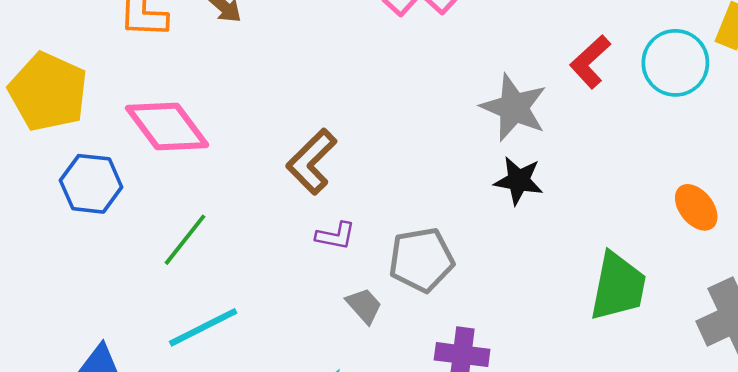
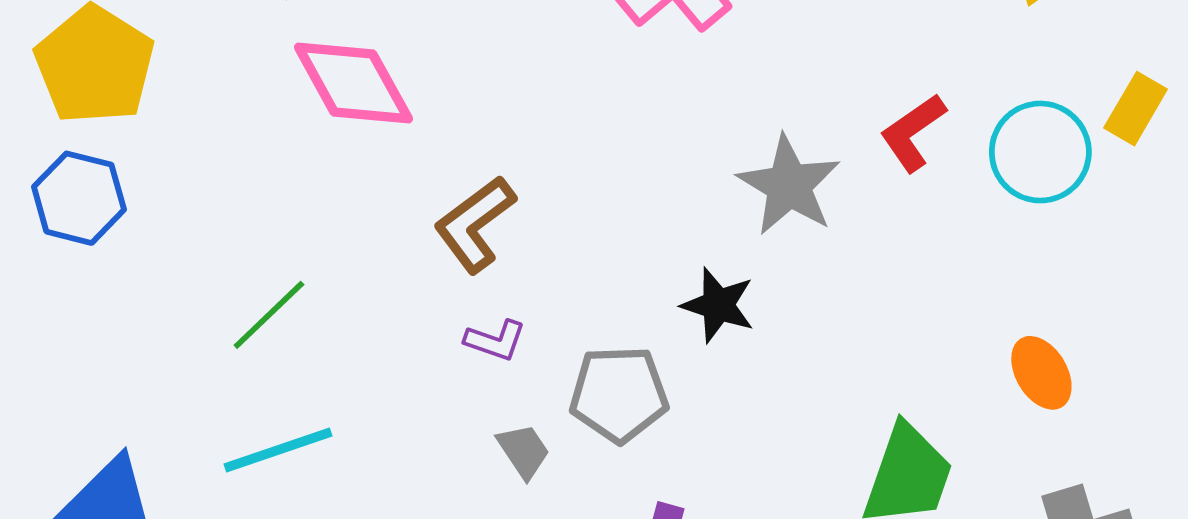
pink diamond: (167, 126) -> (353, 83), moved
black star: (519, 181) -> (718, 305), moved
blue hexagon: (91, 184) -> (79, 198), moved

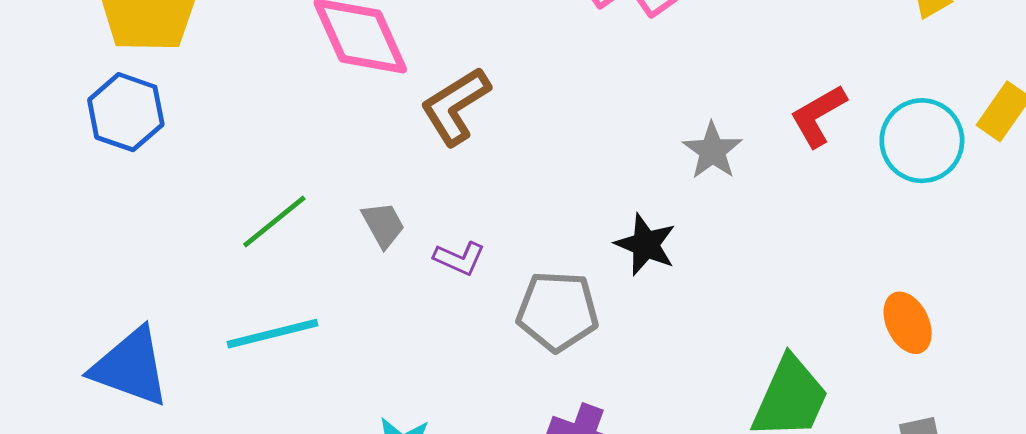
gray star: (789, 185) -> (712, 151), size x0.7
brown L-shape: (475, 224) -> (455, 106), moved
gray trapezoid: (523, 451) -> (383, 225), moved

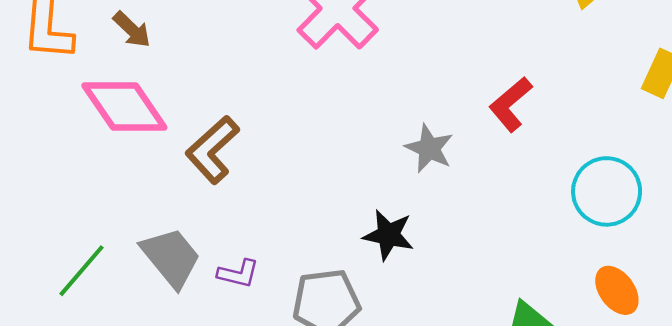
cyan circle: (922, 141) -> (607, 191), moved
gray trapezoid: (383, 225) -> (171, 257), size x1.6
orange ellipse: (908, 323) -> (617, 290), moved

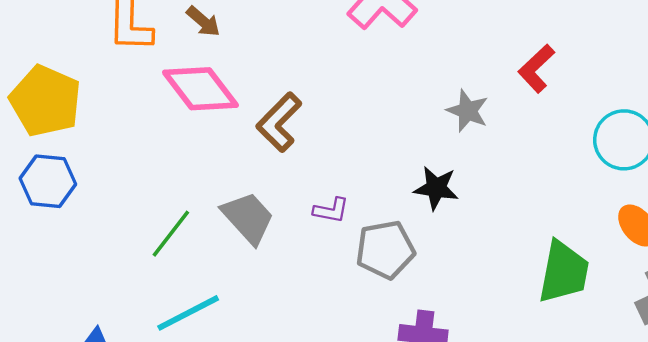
purple L-shape: (238, 274) -> (331, 210), moved

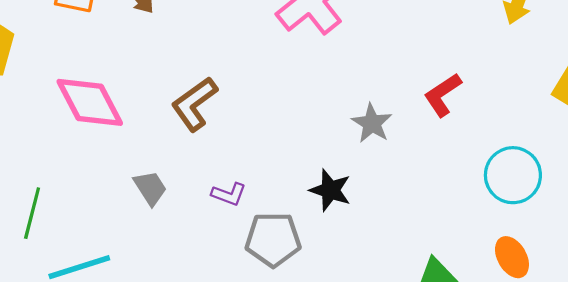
pink diamond: (200, 89) -> (90, 102), moved
gray trapezoid: (248, 218) -> (150, 188), size x0.7
green line: (171, 234) -> (32, 213), moved, turned -33

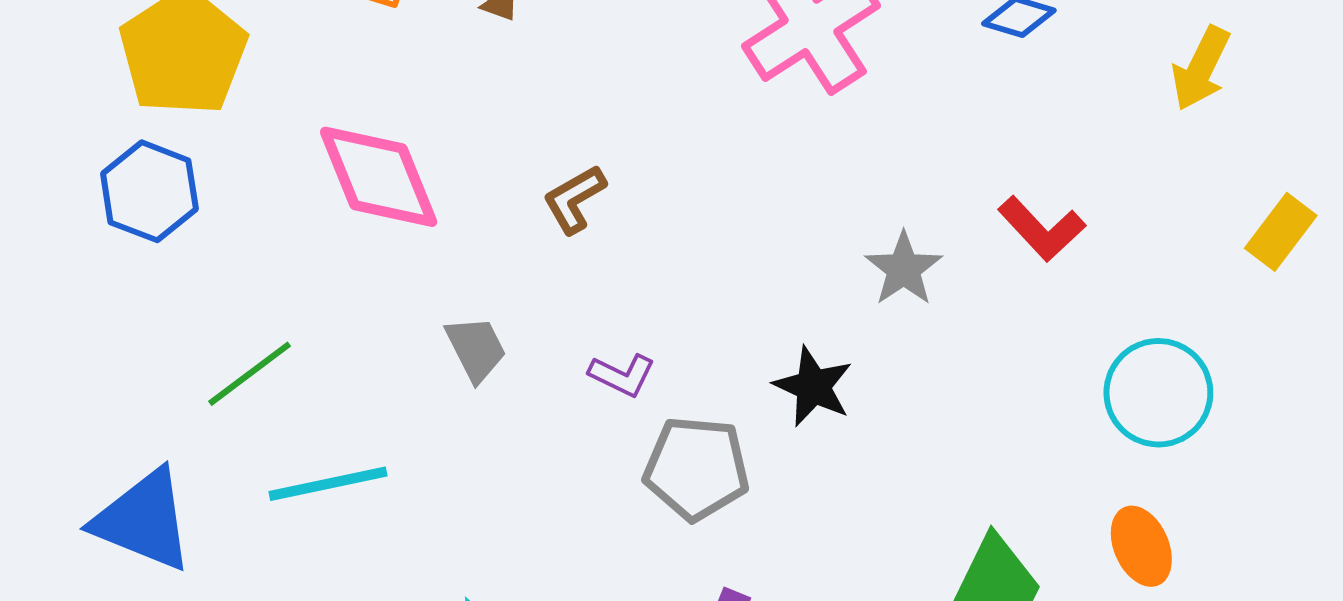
red L-shape: (443, 95) -> (1042, 229), turned -105
brown L-shape: (194, 104) -> (574, 199), size x0.7
green line: (32, 213) -> (250, 374), turned 33

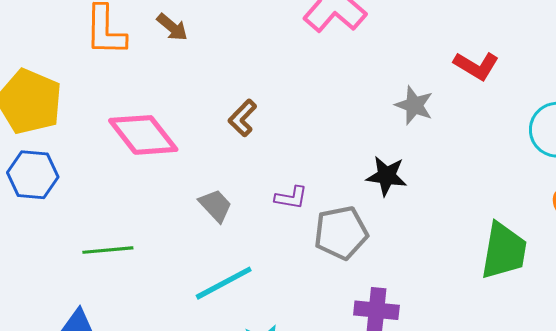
green line: (250, 374) -> (108, 250), turned 48
cyan line: (328, 484) -> (224, 283), moved

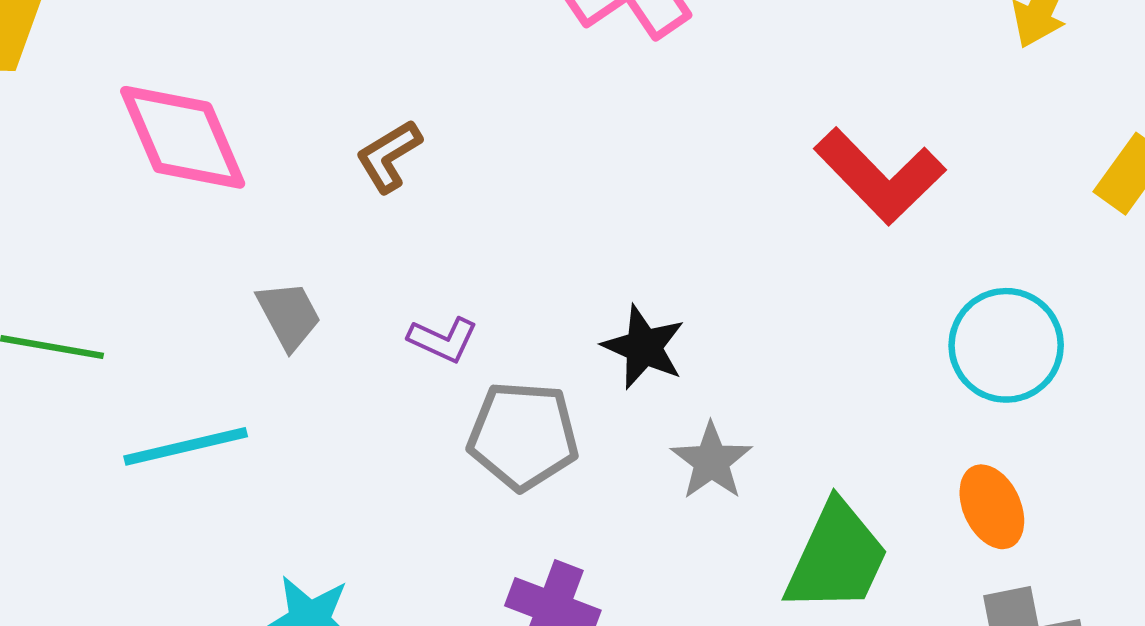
red L-shape: (476, 66) -> (880, 176), size x1.4
gray star: (414, 105) -> (711, 461), moved
cyan line: (224, 283) -> (186, 446), moved

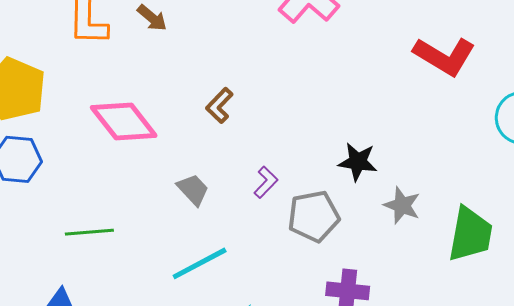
purple L-shape: (443, 340) -> (266, 182), turned -56
cyan line: (186, 446) -> (200, 263), moved

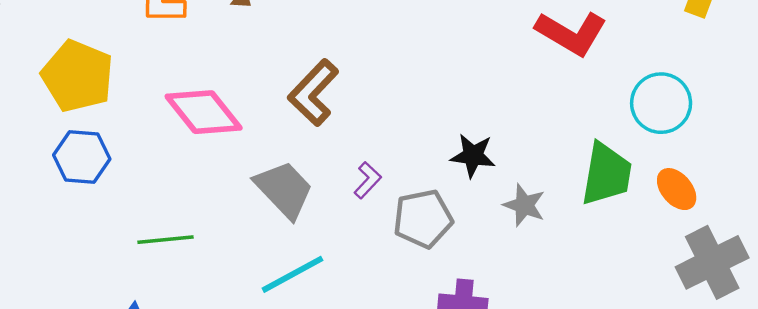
brown L-shape: (219, 105) -> (313, 93), size x1.6
gray trapezoid: (193, 190) -> (284, 190), size x1.6
green trapezoid: (470, 234) -> (606, 174), moved

